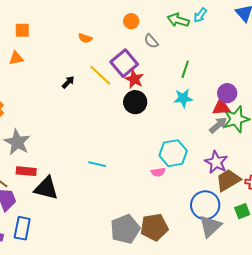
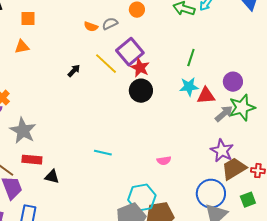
gray semicircle: (151, 41) -> (110, 24), moved, turned 105
red triangle: (221, 107) -> (206, 96), moved
cyan hexagon: (173, 153) -> (142, 198), moved
black triangle: (46, 188) -> (52, 177), size x0.6

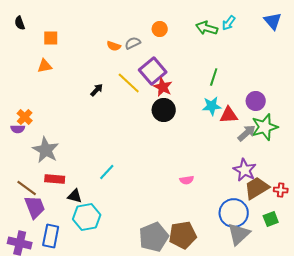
cyan line: (103, 153) -> (107, 172), moved, turned -60
cyan hexagon: (142, 198) -> (87, 217), moved

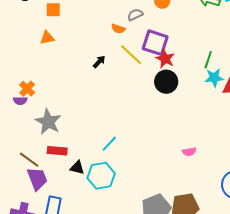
orange semicircle: (114, 46) -> (118, 29), moved
purple square: (153, 71) -> (155, 43), turned -32
green line: (214, 77) -> (208, 60), moved
cyan hexagon: (87, 217) -> (101, 176), moved

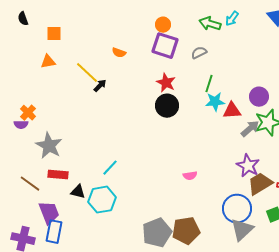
gray semicircle: (135, 15) -> (199, 53), moved
purple square: (155, 43) -> (165, 46), moved
yellow line: (131, 55) -> (87, 73), moved
purple trapezoid: (37, 179) -> (49, 213), moved

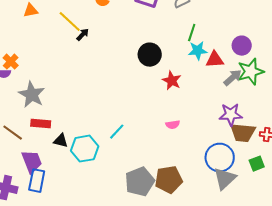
red star: (166, 83) -> (172, 81), moved
purple star: (248, 166) -> (231, 115), turned -30
cyan line: (110, 168) -> (117, 132), moved
brown trapezoid: (260, 184) -> (243, 133), turned -144

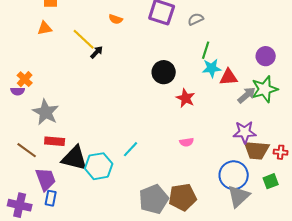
purple circle: (242, 46) -> (266, 56), moved
black triangle: (61, 141) -> (75, 158), size x1.8
blue rectangle: (37, 181) -> (51, 198), size x0.7

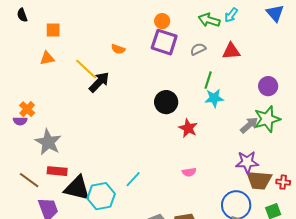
black arrow: (97, 52) -> (99, 82), size x1.6
red triangle: (229, 77) -> (231, 51), moved

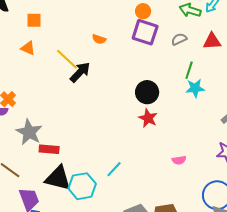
orange triangle: (47, 58) -> (28, 48), turned 35
red star: (188, 128) -> (148, 118), moved
red rectangle: (57, 171) -> (49, 149), moved
pink semicircle: (189, 172) -> (179, 160), moved

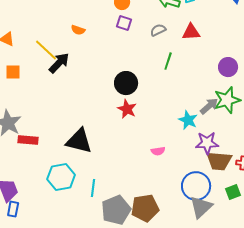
orange square: (34, 20) -> (13, 72), moved
purple square: (145, 32) -> (124, 23), size x0.6
cyan star: (195, 88) -> (188, 120), moved, turned 30
cyan line: (114, 169) -> (93, 188), moved, turned -36
black triangle: (58, 178) -> (79, 141), moved

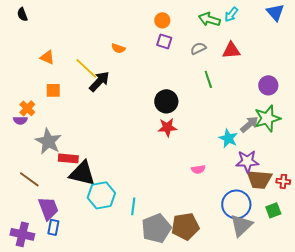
green line: (168, 61) -> (208, 79), turned -36
red star: (127, 109) -> (167, 127), turned -30
black triangle: (79, 141) -> (82, 173), moved

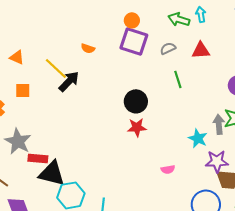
cyan arrow: (231, 14) -> (201, 14), turned 133
purple square: (164, 41) -> (134, 41), size x1.8
gray arrow: (249, 124) -> (219, 124), turned -54

